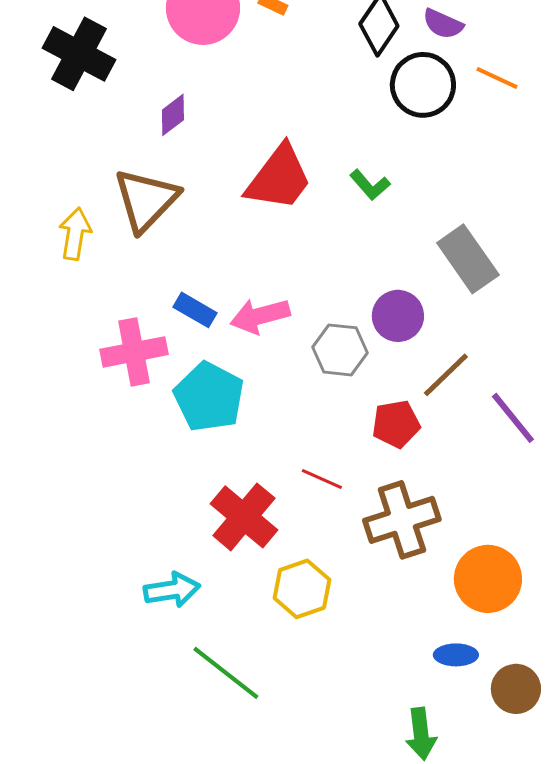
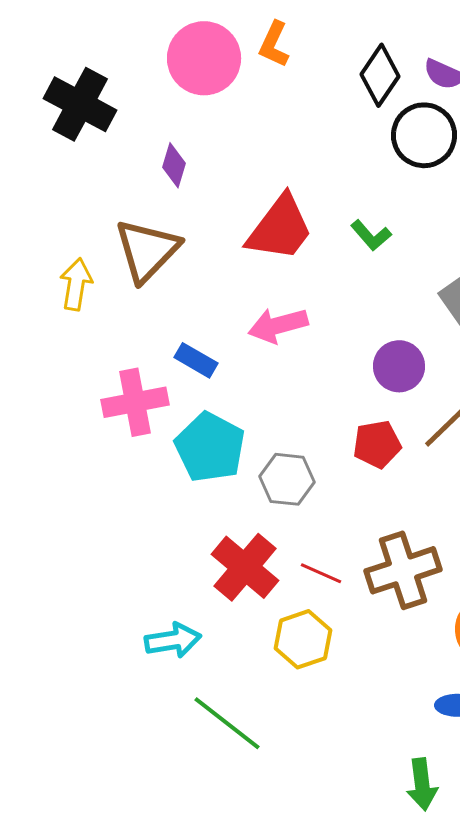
purple diamond: (173, 115) -> (174, 165), turned -36
pink arrow: (260, 316) -> (278, 325), moved
gray hexagon: (340, 350) -> (287, 479), moved
red pentagon: (396, 424) -> (377, 444), moved
red line: (322, 479) -> (321, 573), moved

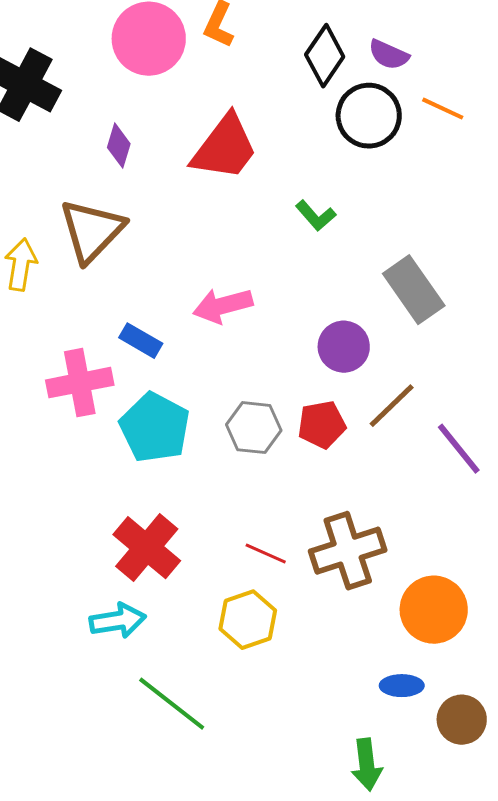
red trapezoid: (280, 228) -> (225, 148), moved
gray hexagon: (287, 479) -> (254, 428), moved
red cross: (245, 567) -> (147, 548), moved

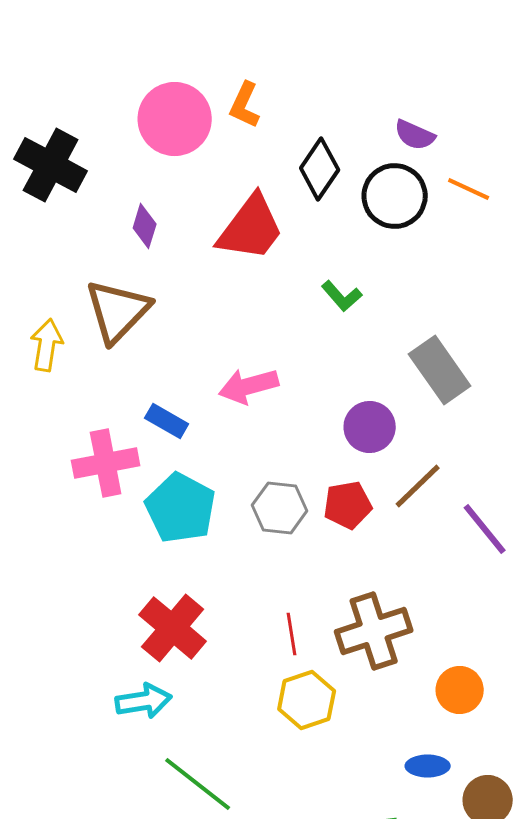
black diamond: (325, 56) -> (320, 169), moved
red line: (266, 554) -> (292, 634), turned 57
orange circle: (434, 610) -> (460, 690), size x0.7
yellow hexagon: (248, 620) -> (307, 700), moved

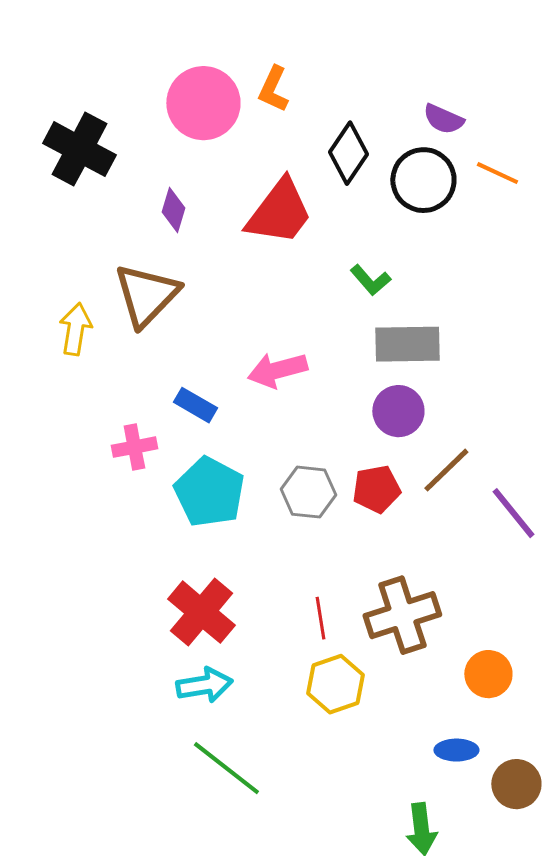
gray rectangle: (440, 370) -> (407, 344), moved, turned -56
pink cross: (106, 463) -> (134, 447), size x0.7
cyan arrow: (144, 701) -> (204, 685), moved

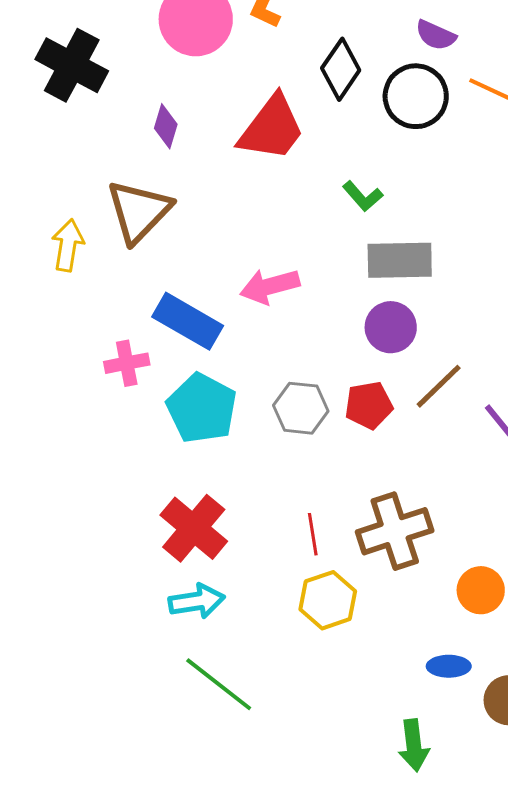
blue rectangle: (195, 405) -> (188, 321), size x1.6

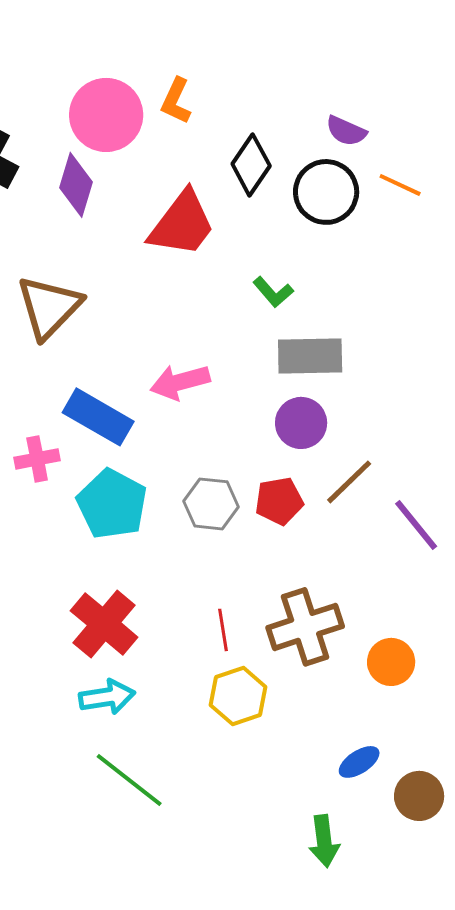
purple diamond: (166, 126) -> (76, 185), moved, size x1.4
orange circle: (481, 590) -> (391, 662), moved
blue ellipse: (449, 666) -> (359, 762), turned -33

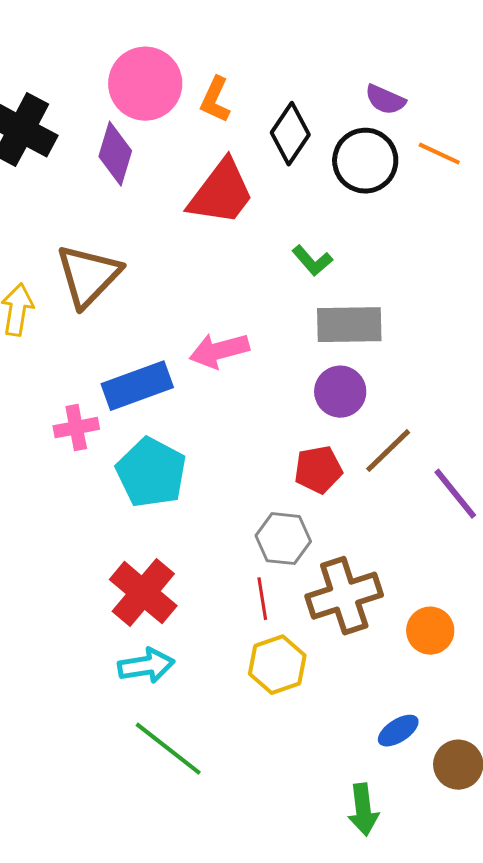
orange L-shape: (176, 101) -> (215, 100), moved
blue rectangle: (98, 417) -> (137, 386), turned -50
gray hexagon: (211, 504) -> (283, 539), moved

